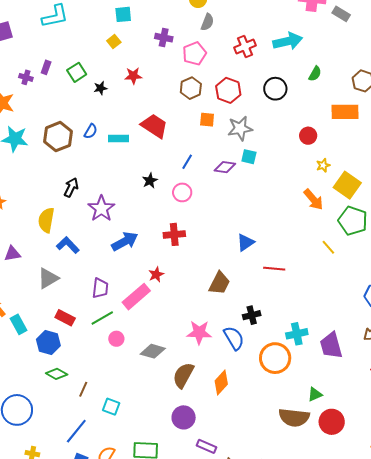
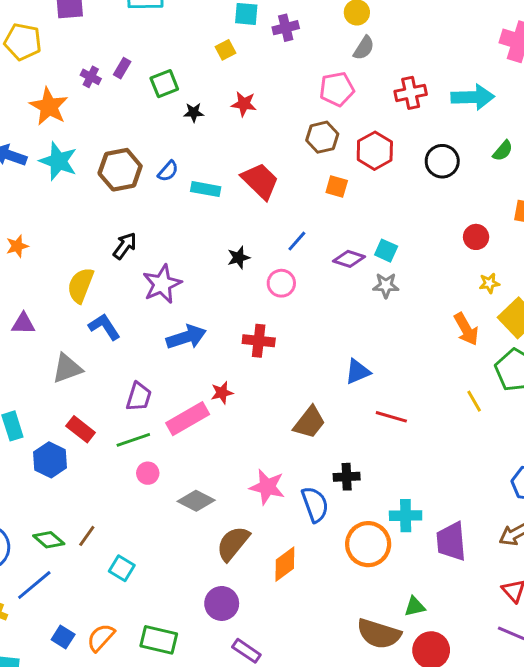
purple cross: (164, 38) -> (286, 28), moved, turned -36
gray star: (240, 128) -> (386, 285), moved, size x0.7
green diamond: (57, 374) -> (49, 540), moved
blue line: (76, 431) -> (34, 585), moved

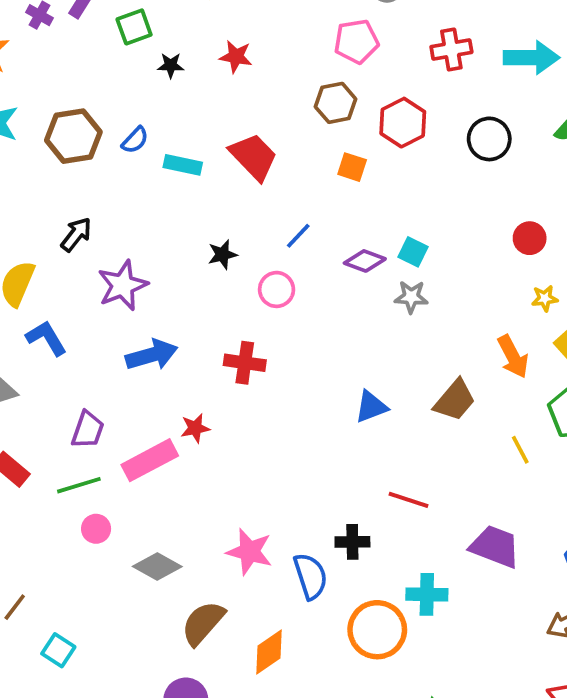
red line: (391, 417) -> (408, 500), moved
brown trapezoid: (309, 422) -> (455, 400), moved
purple trapezoid: (451, 541) -> (495, 546), moved, turned 114

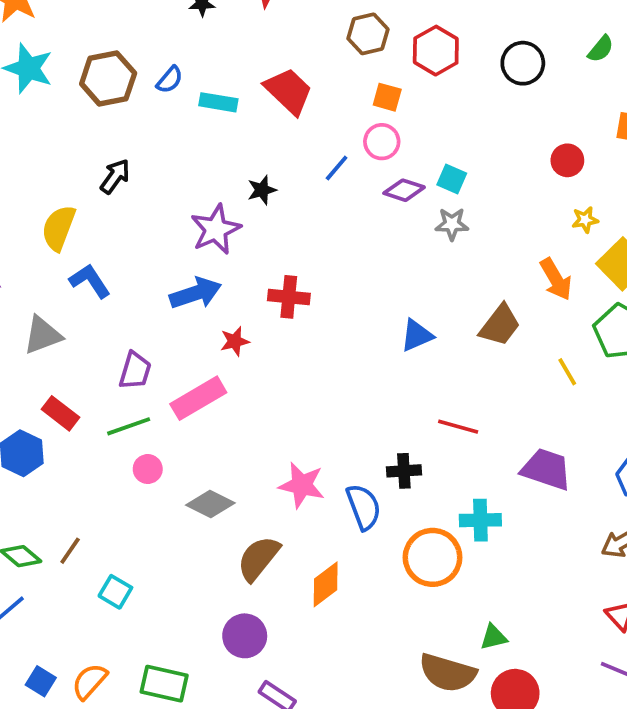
purple star: (123, 285) -> (216, 229), moved
pink circle: (277, 289) -> (382, 142), moved
red star: (195, 428) -> (235, 341), moved

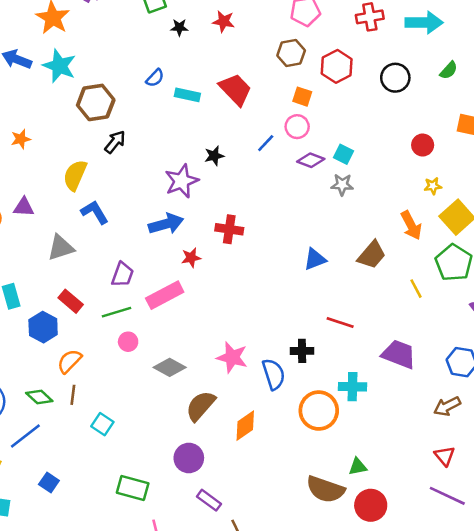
brown hexagon: (108, 78) -> (96, 102), moved
brown line: (70, 551) -> (73, 395), turned -30
orange semicircle: (89, 681) -> (69, 361), moved

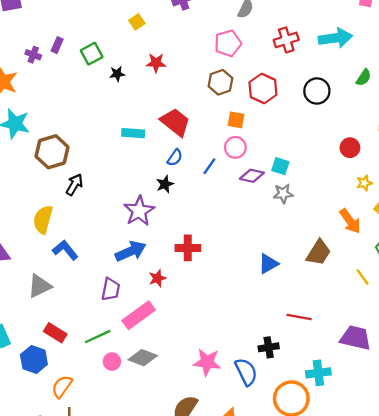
blue semicircle: (155, 78) -> (175, 158), moved
purple trapezoid: (123, 275) -> (111, 289), moved
gray diamond: (170, 367) -> (143, 358), moved

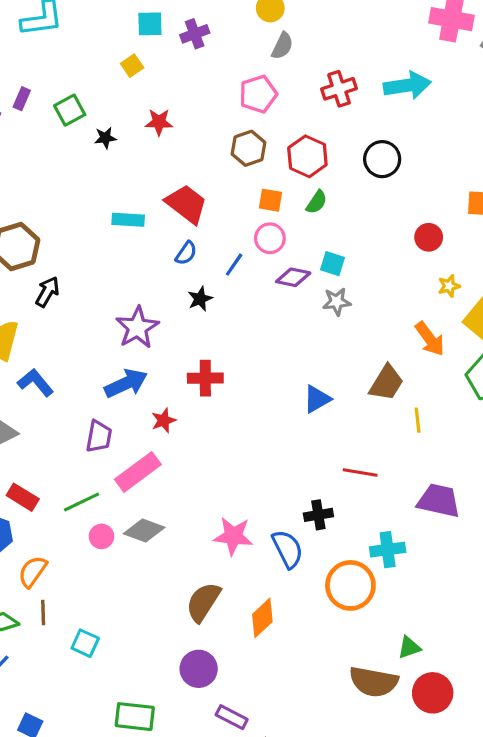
green semicircle: (364, 78) -> (317, 202), moved
black star: (165, 184) -> (200, 299), moved
yellow line: (363, 277) -> (418, 420), moved, turned 30

